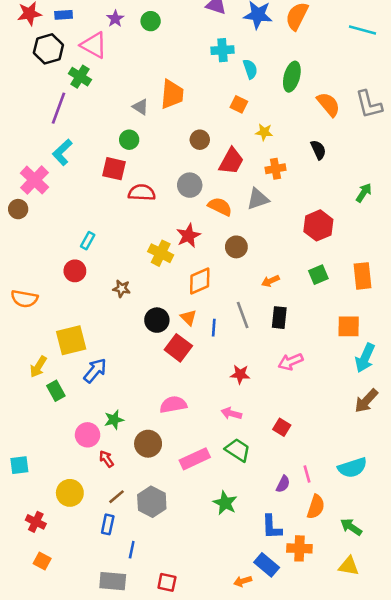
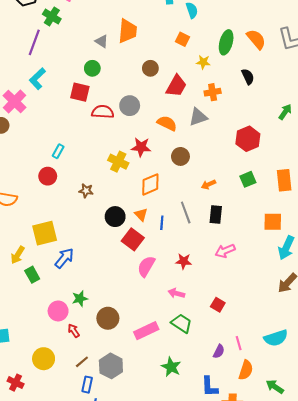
green ellipse: (292, 77) -> (226, 42), moved
gray circle: (190, 185) -> (130, 106), moved
red star: (188, 236) -> (141, 147), turned 30
pink semicircle: (173, 405) -> (146, 266), moved, turned -50
blue rectangle: (108, 524) -> (87, 385), moved

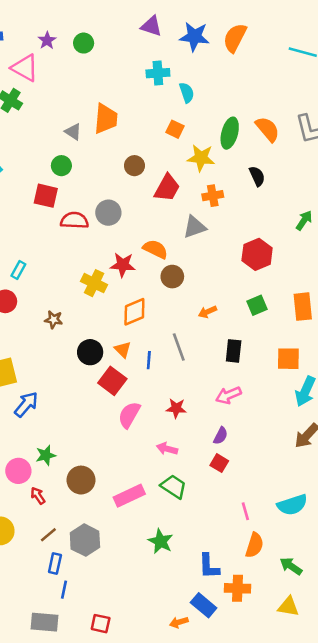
yellow star: (203, 62) -> (201, 158), size x1.5
orange semicircle: (167, 123) -> (155, 249), moved
black rectangle: (216, 215) -> (234, 351), moved
purple semicircle: (219, 351) -> (221, 436), moved

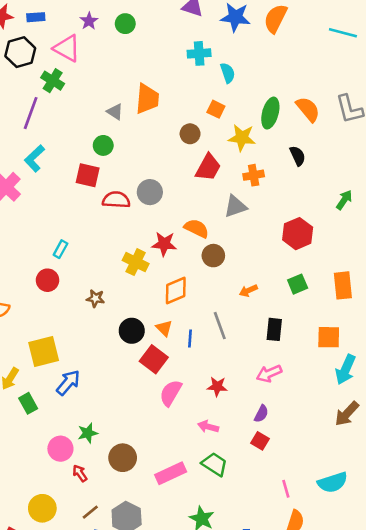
brown circle: (134, 166) -> (190, 134), moved

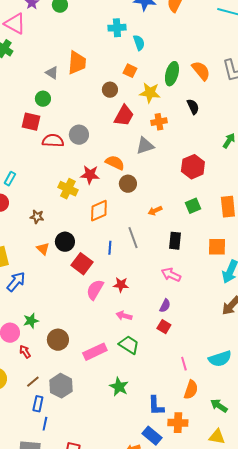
orange triangle: (164, 328) -> (43, 249), moved
pink arrow: (269, 373) -> (171, 275), turned 48
red star: (217, 386) -> (121, 285), moved

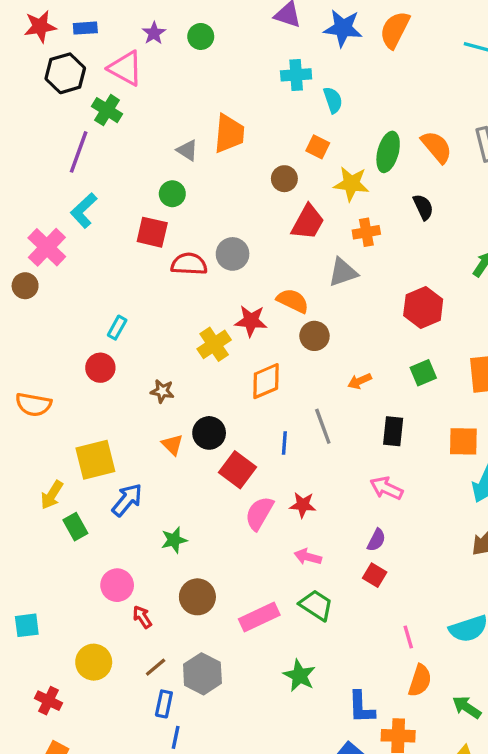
yellow cross: (68, 189) -> (214, 344), turned 30
green star: (31, 321) -> (174, 540), moved

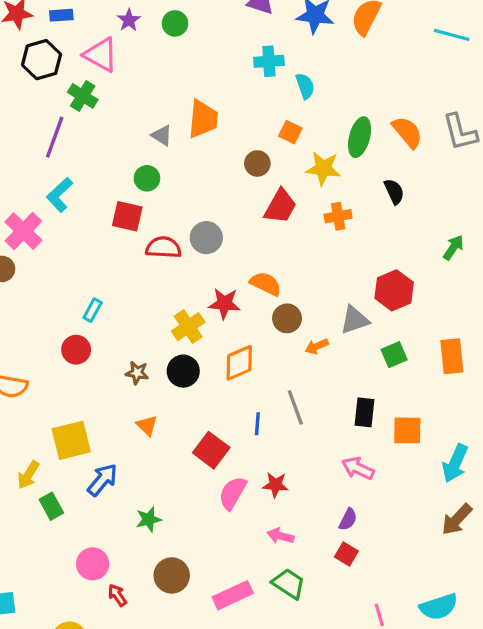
gray triangle: (343, 272) -> (355, 320), moved
orange arrow: (360, 381) -> (317, 346), moved
black circle: (209, 433) -> (183, 371), moved
orange square: (463, 441) -> (407, 430), moved

